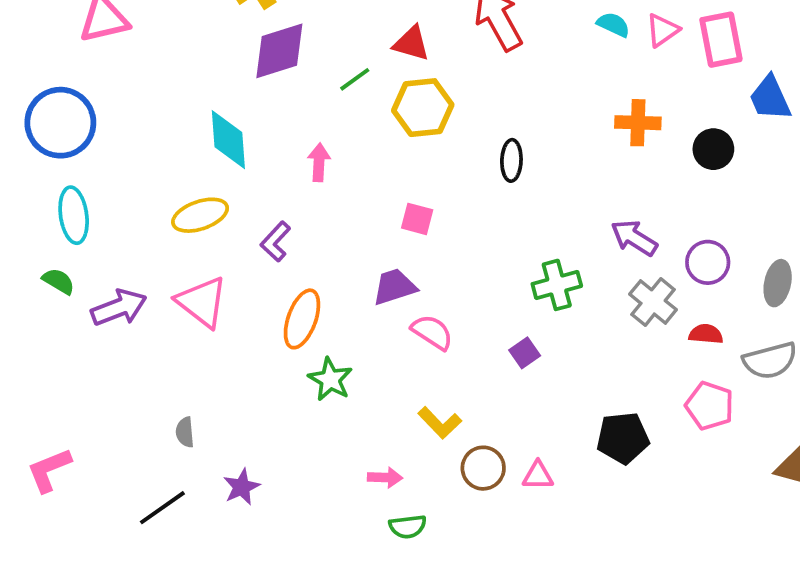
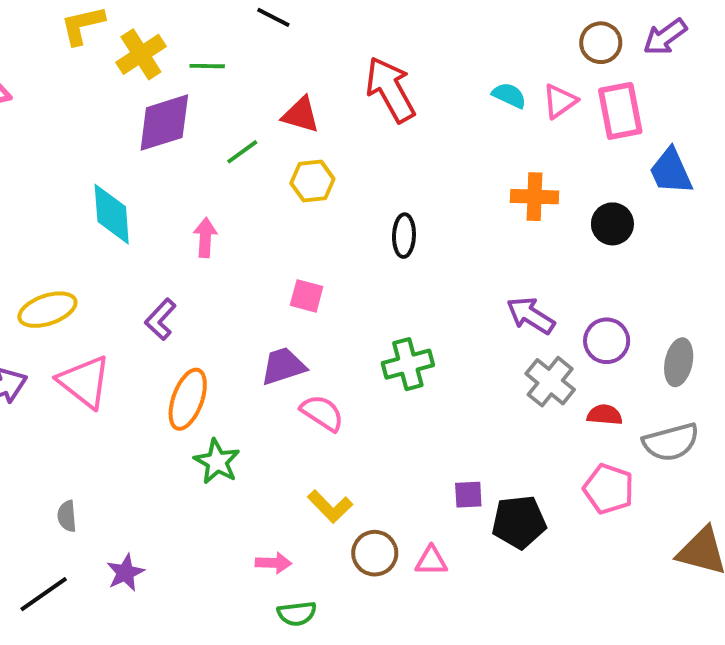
yellow hexagon: (423, 108) -> (312, 181), size x0.7
yellow ellipse: (200, 215) -> (47, 310), moved
green cross: (557, 285) -> (408, 364), moved
purple square: (525, 353) -> (468, 495), moved, turned 32

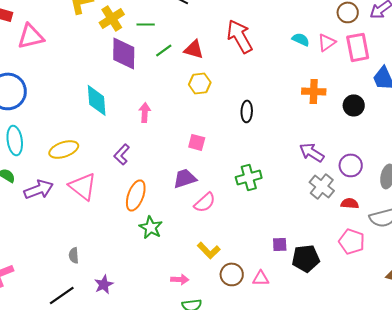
purple diamond: (164, 123) -> (124, 53), turned -72
green line: (242, 152) -> (164, 50), moved
pink semicircle: (322, 413) -> (205, 202), turned 105

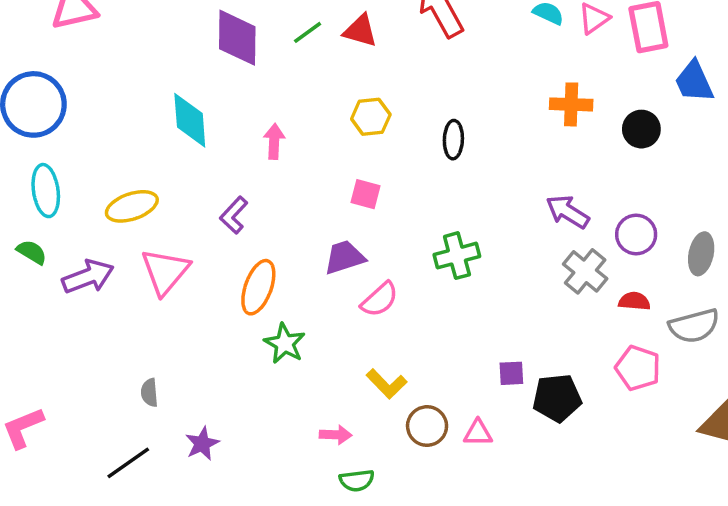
yellow hexagon: (200, 83) -> (371, 117), moved
pink triangle: (83, 186) -> (165, 271), turned 32

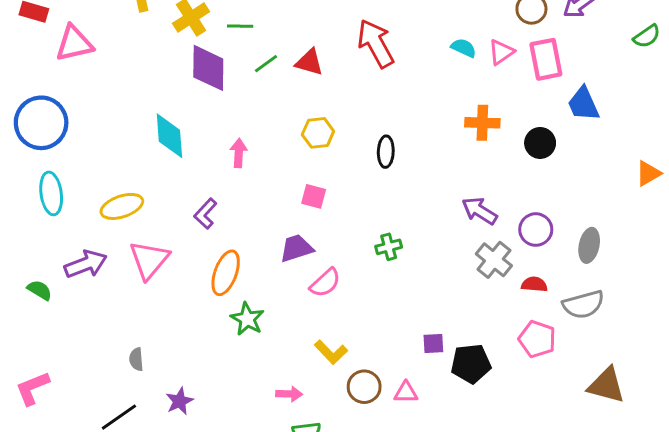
green semicircle: (32, 252) -> (40, 290), moved
green cross: (457, 256) -> (389, 247), size x0.7

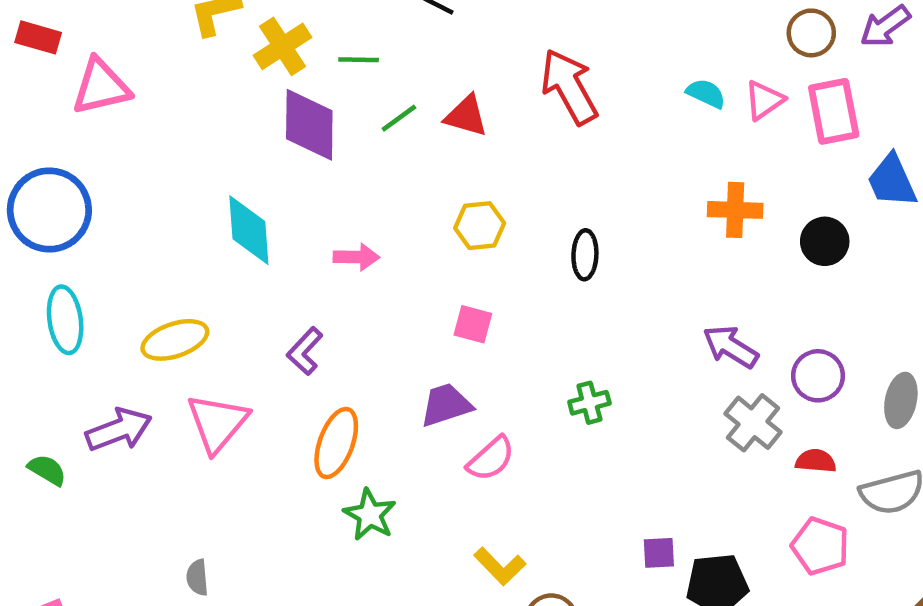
pink arrow: (239, 153) -> (356, 257), turned 88

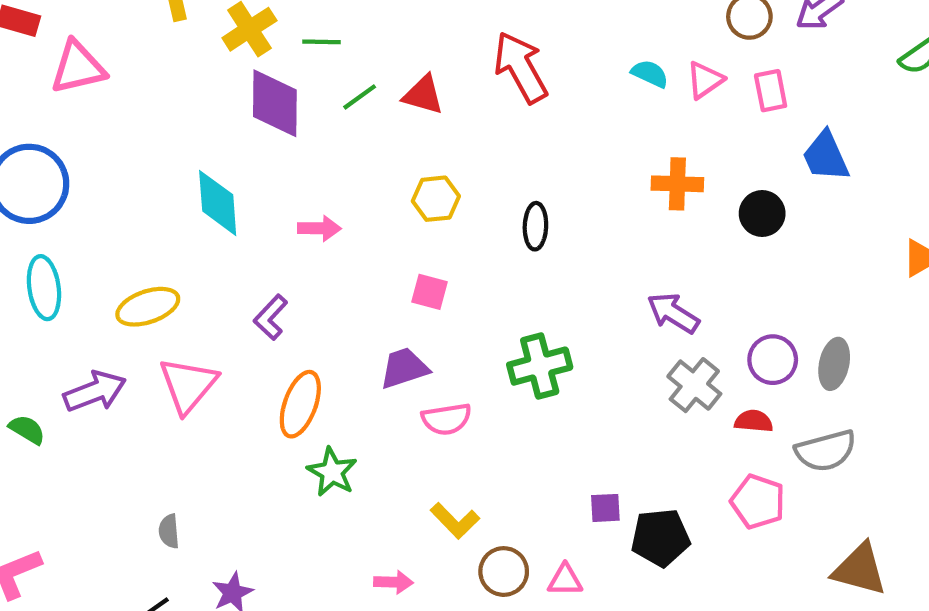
pink rectangle: (834, 111) -> (771, 91), size x0.7
purple circle: (818, 376) -> (773, 360), moved
green cross: (589, 403) -> (540, 366), size x1.6
pink semicircle: (491, 459) -> (446, 419), turned 33

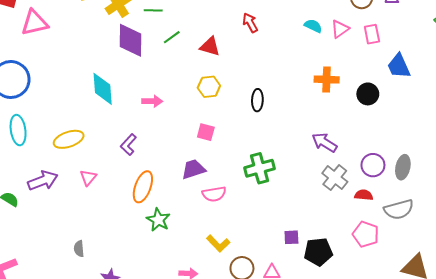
red arrow: (521, 67) -> (250, 23), size x0.6
red triangle: (423, 95) -> (210, 46), moved
pink triangle: (188, 385) -> (88, 178), size x0.6

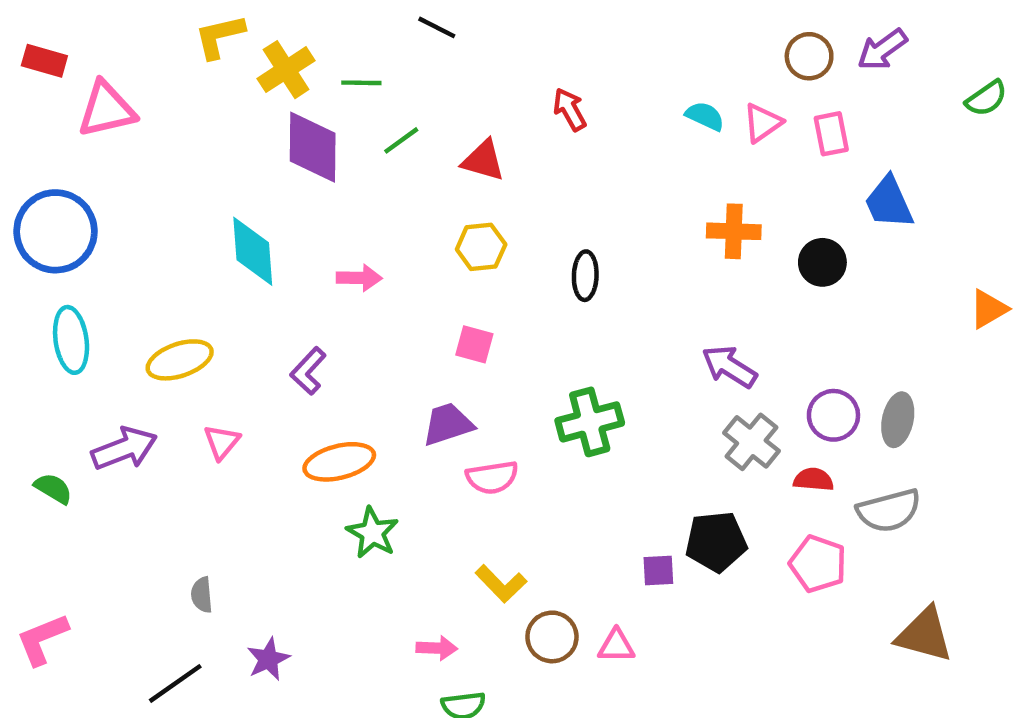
orange ellipse: (143, 187) -> (339, 462), turned 56
black pentagon: (318, 252) -> (716, 542), moved

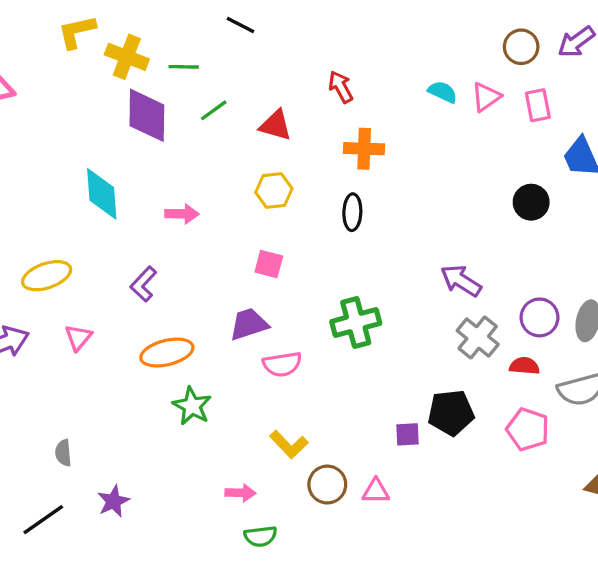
yellow cross: (286, 70) -> (127, 57), turned -36
orange cross: (734, 231) -> (364, 149), moved

